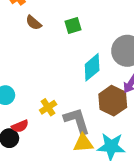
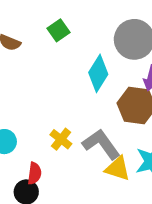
red semicircle: (20, 126) -> (34, 173), turned -42
yellow triangle: (83, 143) -> (118, 169), turned 40

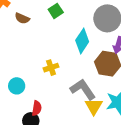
yellow cross: (61, 139) -> (51, 68), moved, turned 32
yellow triangle: (118, 169) -> (94, 106), turned 42

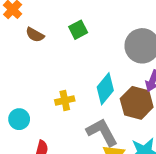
cyan diamond: (82, 41) -> (105, 89), moved

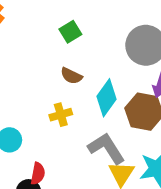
brown semicircle: (35, 35) -> (71, 76), moved

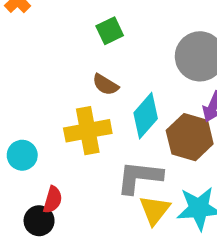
yellow cross: (61, 115) -> (88, 131), size x1.6
gray L-shape: (106, 148) -> (139, 177), turned -57

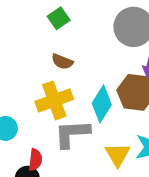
cyan diamond: (146, 116) -> (102, 104), moved
gray L-shape: (139, 177) -> (72, 134), moved

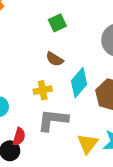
yellow cross: (54, 100) -> (43, 90), size x0.6
cyan diamond: (102, 104) -> (79, 83), moved

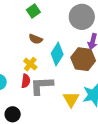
yellow cross: (43, 90) -> (30, 64), turned -32
red semicircle: (19, 137) -> (26, 81), moved

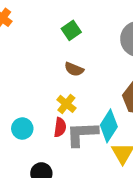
cyan diamond: (57, 54) -> (109, 126), moved

